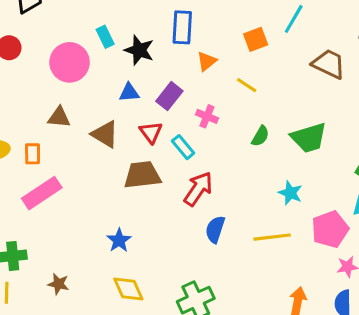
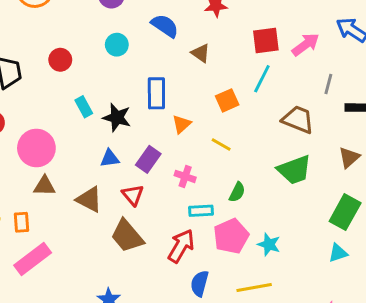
pink circle: (70, 62) -> (36, 148), moved
green trapezoid: (309, 138) -> (294, 170), moved
cyan rectangle: (183, 147) -> (201, 211), moved, turned -50
brown trapezoid: (142, 175) -> (127, 236), turned -120
pink pentagon: (330, 229) -> (231, 236), moved

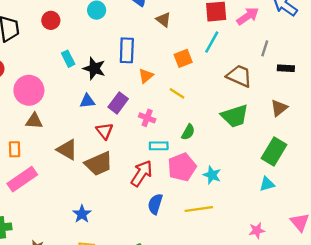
brown triangle: (89, 199) -> (67, 150), moved
brown trapezoid: (127, 236) -> (99, 164), turned -76

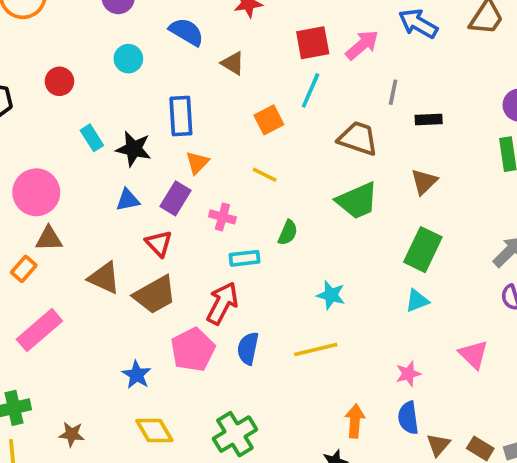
orange triangle: (146, 76) -> (197, 163), moved
orange rectangle: (15, 149) -> (24, 269), moved, turned 49
pink pentagon: (182, 167) -> (193, 350), moved

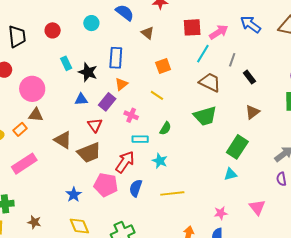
cyan line: (311, 90) -> (203, 54), moved
black rectangle: (429, 119) -> (249, 77), turned 48
brown triangle: (424, 182) -> (252, 112), moved
cyan star: (331, 295) -> (160, 161), moved
pink pentagon: (193, 350) -> (106, 185), turned 30

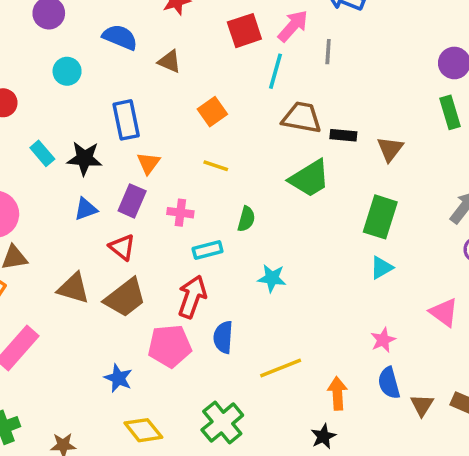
gray line: (232, 60) -> (328, 52), moved
black rectangle: (249, 77) -> (343, 135), moved, turned -32
cyan star: (160, 161) -> (272, 278), moved
yellow line: (172, 193) -> (281, 368), moved

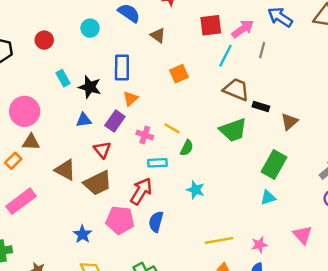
yellow line: (216, 166) -> (172, 128), moved
yellow line: (281, 368) -> (219, 240), moved

